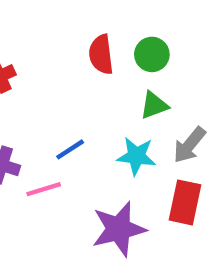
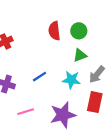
pink line: (44, 189) -> (26, 112), moved

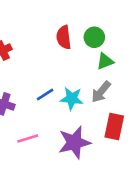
green triangle: (80, 55) -> (105, 61), moved
gray arrow: (97, 74) -> (101, 92), moved
cyan star: (71, 80) -> (72, 99), moved

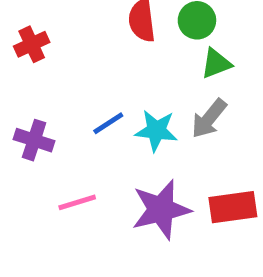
red rectangle: (114, 126) -> (233, 207), moved, turned 70

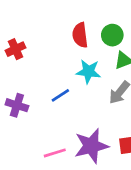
cyan star: (156, 131) -> (88, 72), moved
pink line: (77, 202) -> (55, 153), moved

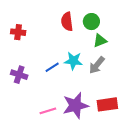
red cross: (16, 49) -> (18, 32), turned 32
cyan star: (88, 72) -> (73, 61), moved

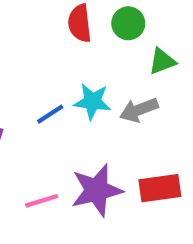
green triangle: (100, 41) -> (162, 61), moved
gray arrow: (97, 65) -> (139, 110), turned 30

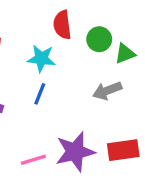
green circle: (128, 23) -> (99, 39), moved
cyan star: (92, 101) -> (41, 59), moved
blue line: (50, 114) -> (40, 94), turned -35

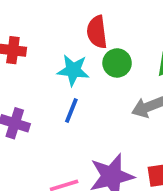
green circle: (99, 39) -> (117, 63), moved

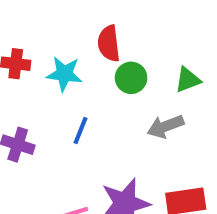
cyan star: (73, 70) -> (64, 74), moved

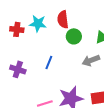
cyan star: (64, 74) -> (38, 23), moved

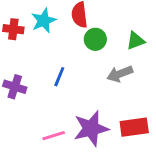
cyan star: (38, 23) -> (44, 21), turned -30

